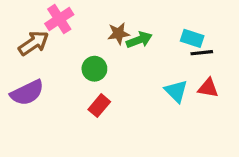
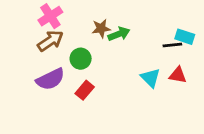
cyan rectangle: (192, 38) -> (185, 37), moved
brown arrow: (34, 43) -> (50, 41), moved
purple semicircle: (27, 93) -> (50, 79), moved

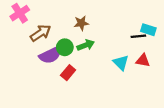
pink cross: (50, 16) -> (20, 13), moved
green arrow: (119, 34) -> (86, 45), moved
purple semicircle: (50, 79) -> (50, 55), moved

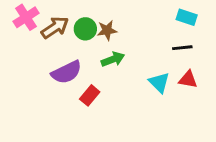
cyan rectangle: (148, 30) -> (187, 17), moved
brown arrow: (41, 33) -> (55, 27), moved
green circle: (65, 47) -> (85, 29), moved

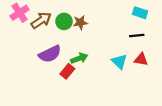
green arrow: (113, 59) -> (79, 58), moved

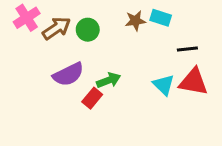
cyan rectangle: (140, 13) -> (161, 18), moved
brown star: (80, 23) -> (135, 21), moved
red triangle: (141, 59) -> (193, 82), size x1.5

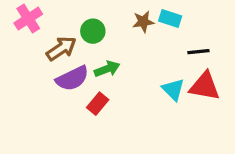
brown arrow: (56, 28) -> (61, 48), moved
green arrow: (109, 80) -> (107, 69), moved

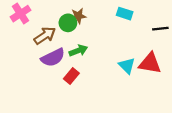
brown star: (143, 22) -> (78, 16), moved
black line: (198, 52) -> (160, 29), moved

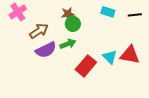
green circle: (68, 23) -> (73, 24), moved
black line: (160, 29) -> (135, 15), moved
red rectangle: (71, 76) -> (86, 66), moved, size x1.5

